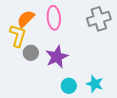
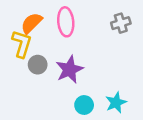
gray cross: (99, 19) -> (121, 23), size x0.7
cyan star: (95, 84) -> (116, 103), turned 30

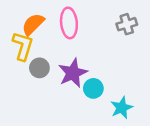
cyan circle: (84, 105) -> (93, 88), moved

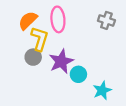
gray cross: (127, 24) -> (106, 20), turned 35
yellow L-shape: (23, 46) -> (40, 39), moved

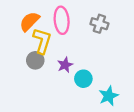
gray cross: (106, 20) -> (99, 24), moved
purple star: (61, 61) -> (65, 65), size x0.6

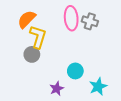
pink ellipse: (62, 20) -> (71, 18), moved
purple star: (65, 65) -> (57, 89), moved

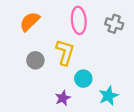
gray cross: (90, 21) -> (114, 24), moved
yellow L-shape: (38, 37) -> (65, 52), moved

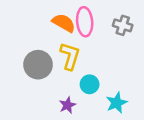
orange semicircle: (30, 22) -> (64, 23), moved, turned 75
gray circle: (35, 60) -> (38, 65), size x1.5

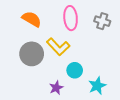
orange semicircle: (64, 23) -> (32, 19), moved
yellow L-shape: (70, 56) -> (58, 47), turned 120

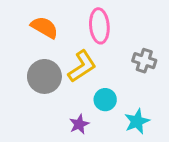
gray cross: (102, 21) -> (144, 61), moved
yellow L-shape: (58, 47) -> (82, 66), turned -80

